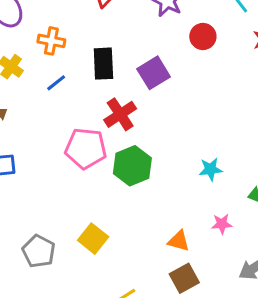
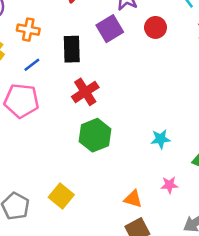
purple square: (154, 73) -> (110, 29), moved
pink pentagon: (86, 148) -> (21, 101), moved

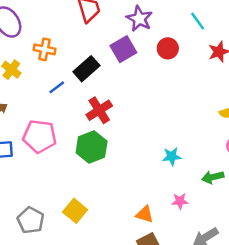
black rectangle: (72, 49) -> (86, 69), turned 50
blue line: (32, 65) -> (57, 87), moved
pink pentagon: (21, 101) -> (40, 136), moved
green hexagon: (95, 135) -> (92, 147), moved

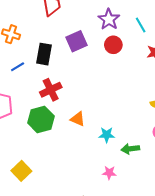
purple star: (139, 19) -> (109, 19), moved
black rectangle: (86, 69) -> (44, 54), turned -45
green arrow: (213, 177) -> (130, 149), moved
orange triangle: (145, 214) -> (78, 119), moved

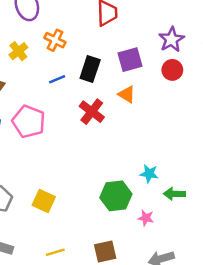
red cross: (51, 90) -> (92, 112), turned -35
orange triangle: (78, 119) -> (127, 94), moved
green hexagon: (41, 120) -> (116, 196), moved
yellow square: (21, 171) -> (44, 201), turned -30

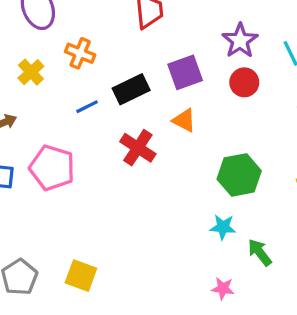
black rectangle: (90, 69) -> (131, 89), turned 50
green arrow: (174, 194) -> (260, 252), turned 55
green hexagon: (116, 196) -> (239, 175), moved

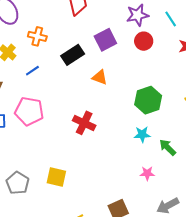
purple star: (240, 41) -> (137, 15), turned 30
blue line: (87, 107) -> (32, 71), moved
orange triangle: (184, 120) -> (100, 77), moved
red cross: (138, 148) -> (84, 123), moved

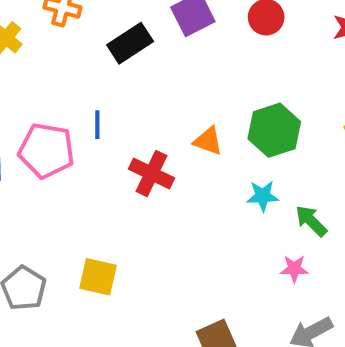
blue line: (32, 71) -> (97, 125), moved, turned -56
orange triangle: (100, 77) -> (208, 141), moved
pink star: (147, 173) -> (294, 269), moved

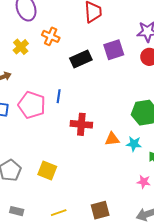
orange triangle: (208, 141) -> (112, 139), moved, turned -35
red cross: (152, 173) -> (81, 124), turned -30

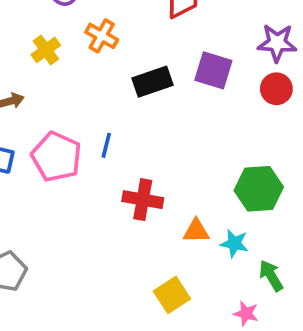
purple square: (114, 50) -> (213, 70), turned 30
yellow square: (47, 171) -> (172, 295), moved, turned 30

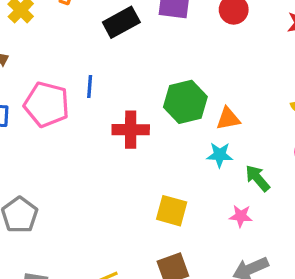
green hexagon: (259, 189) -> (185, 102), moved
orange triangle: (196, 231) -> (228, 119), moved
yellow square: (172, 295) -> (172, 211), turned -32

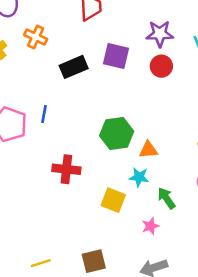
red cross: (131, 130) -> (66, 169), moved
yellow square: (172, 211) -> (113, 200), moved
pink star: (241, 216) -> (150, 226), turned -30

